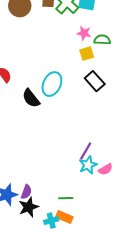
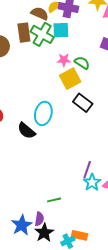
green semicircle: (102, 40) -> (82, 63), turned 42
yellow square: (87, 54) -> (70, 79), size x1.5
green line: (66, 198) -> (54, 200), moved

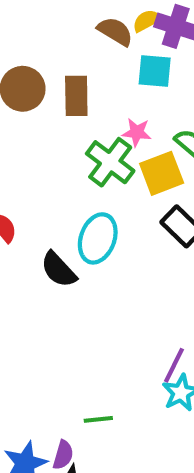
brown rectangle: (24, 33) -> (76, 96), moved
green cross: (42, 34) -> (110, 162), moved
pink star: (64, 60) -> (137, 132), moved

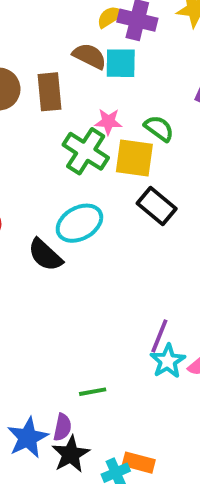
brown semicircle: (115, 31) -> (90, 56), moved
yellow square: (162, 173) -> (134, 158), turned 33
cyan ellipse: (98, 238) -> (79, 223), turned 45

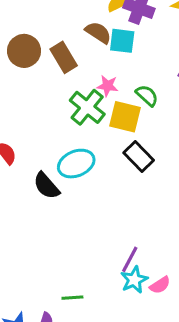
brown rectangle: (50, 92) -> (64, 57), turned -32

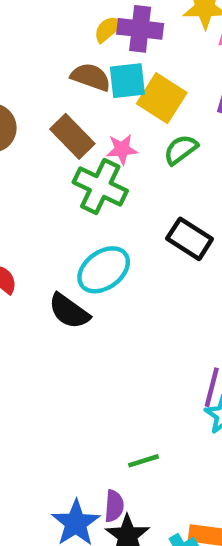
brown rectangle: (64, 57) -> (72, 136), moved
green semicircle: (147, 95) -> (181, 150), turned -65
yellow square: (125, 117) -> (162, 98), moved, turned 32

